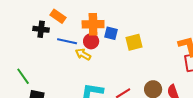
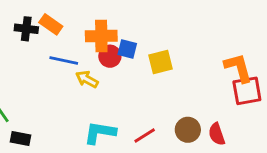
black cross: (41, 29) -> (26, 29), moved
red circle: (91, 41) -> (110, 56), moved

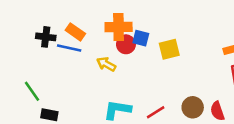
orange rectangle: (51, 24) -> (75, 32), moved
black cross: (26, 29) -> (46, 37), moved
blue line: (64, 61) -> (69, 48), moved

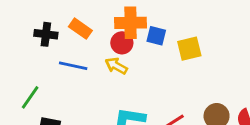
red circle: (126, 44) -> (122, 43), moved
blue line: (69, 48) -> (73, 66), moved
green line: (32, 91) -> (30, 97), turned 70

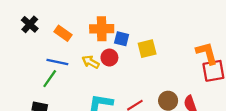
black cross: (46, 34) -> (30, 24), moved, turned 35
red circle: (122, 43) -> (109, 58), moved
green line: (30, 97) -> (50, 79), moved

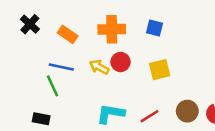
blue square: (122, 39) -> (155, 28), moved
yellow square: (147, 49) -> (160, 70), moved
green line: (50, 79) -> (52, 86), turned -60

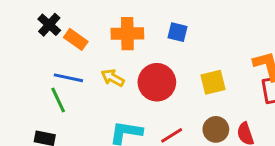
black cross: (30, 24) -> (49, 25), moved
red circle: (121, 62) -> (157, 82), moved, size x1.6
yellow square: (160, 70) -> (213, 82), moved

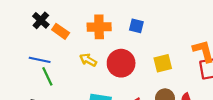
blue line: (68, 78) -> (40, 60), moved

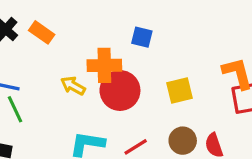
orange cross: (99, 27) -> (104, 65), moved
orange rectangle: (61, 31) -> (42, 32), moved

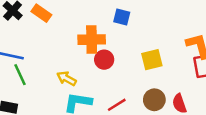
yellow arrow: (73, 86) -> (66, 78), moved
red circle: (120, 90) -> (104, 60), size x0.6

